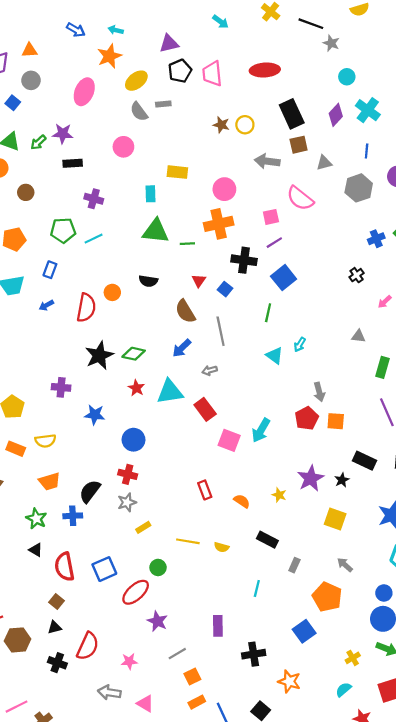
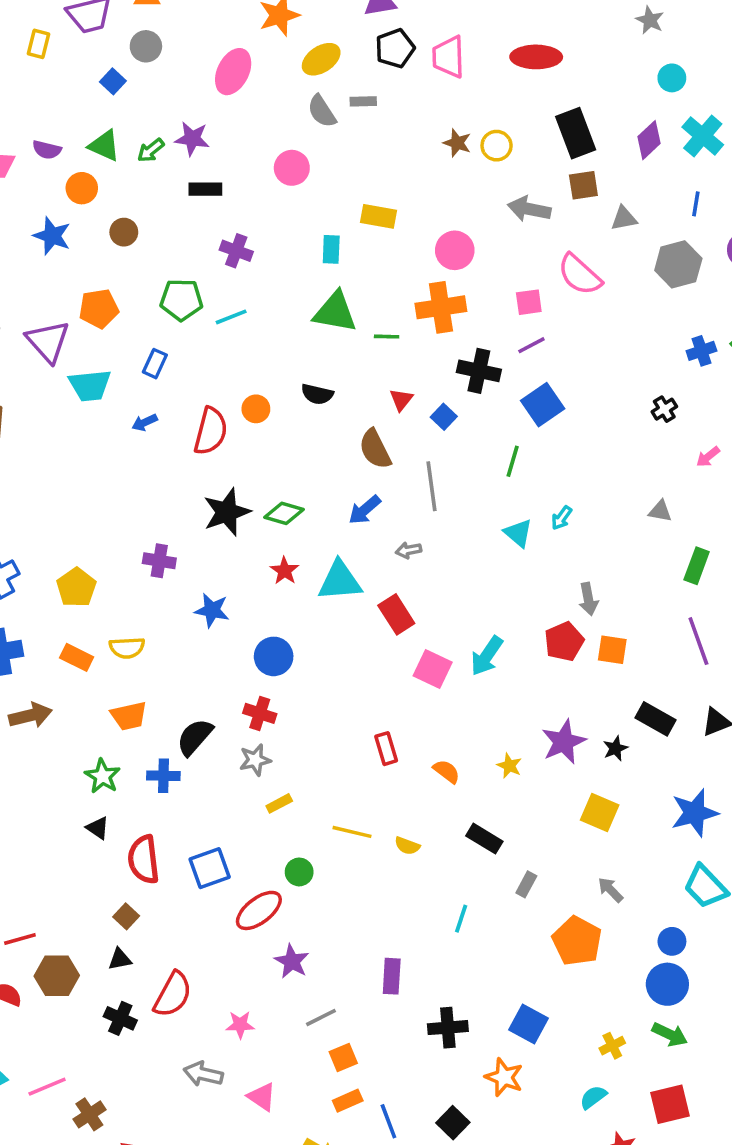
blue square: (304, 631) -> (529, 1024), moved, turned -30

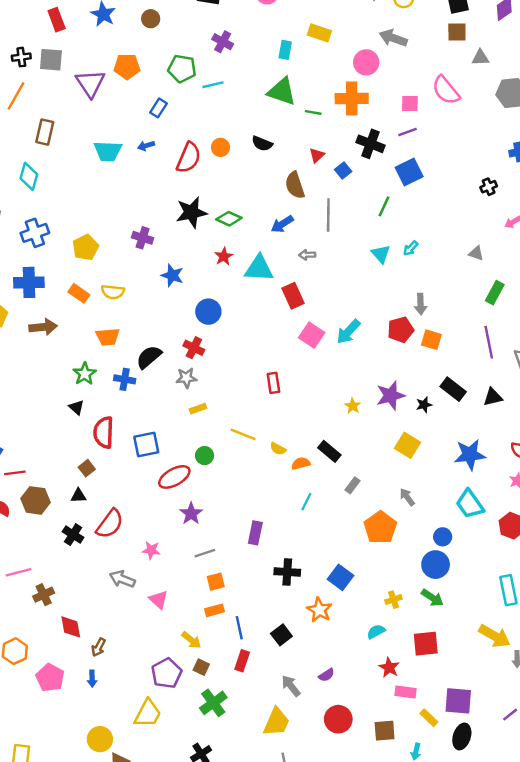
gray arrow: (529, 209) -> (393, 38), moved
cyan trapezoid: (90, 385) -> (108, 151), moved
orange semicircle: (447, 771) -> (301, 463), moved, turned -60

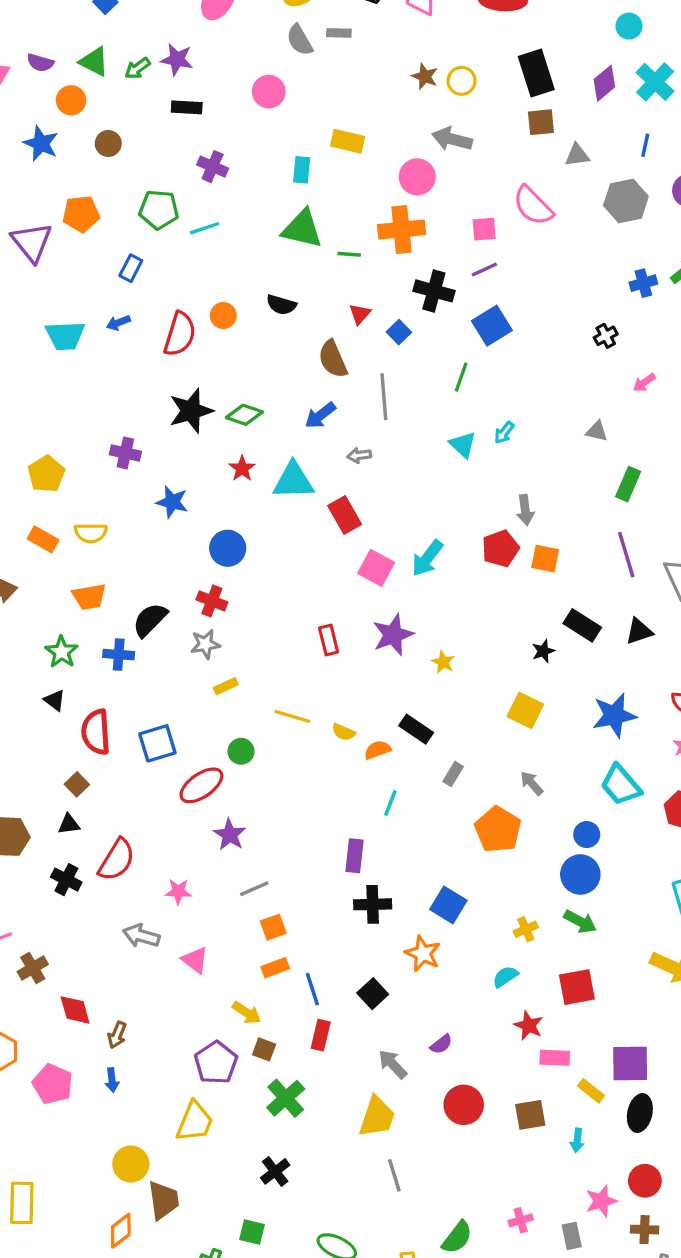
purple star: (391, 395) -> (393, 635), moved
purple rectangle: (255, 533) -> (354, 856), moved

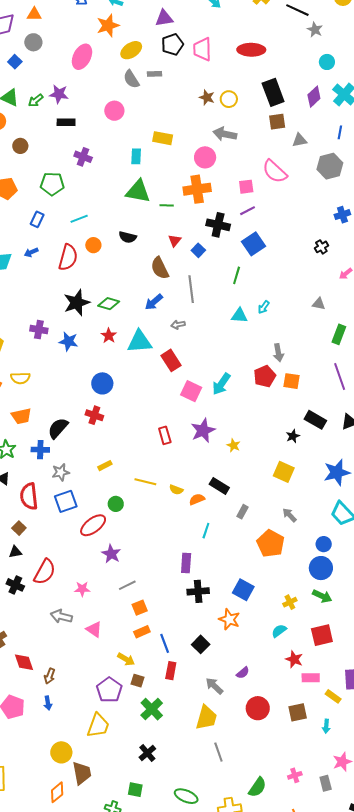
cyan line: (205, 228) -> (79, 219), moved
cyan triangle: (463, 445) -> (239, 316), turned -36
blue star: (172, 502) -> (69, 341), moved
gray star: (205, 644) -> (61, 472), moved

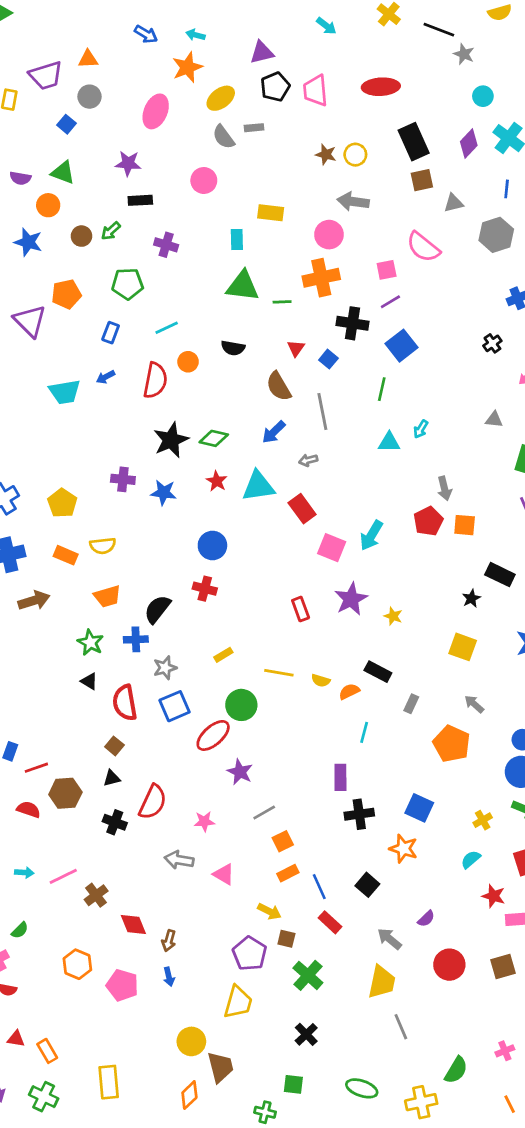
green arrow: (36, 100) -> (111, 231), moved
green circle: (116, 504) -> (241, 705), size x1.5
red rectangle: (171, 671) -> (330, 922), turned -54

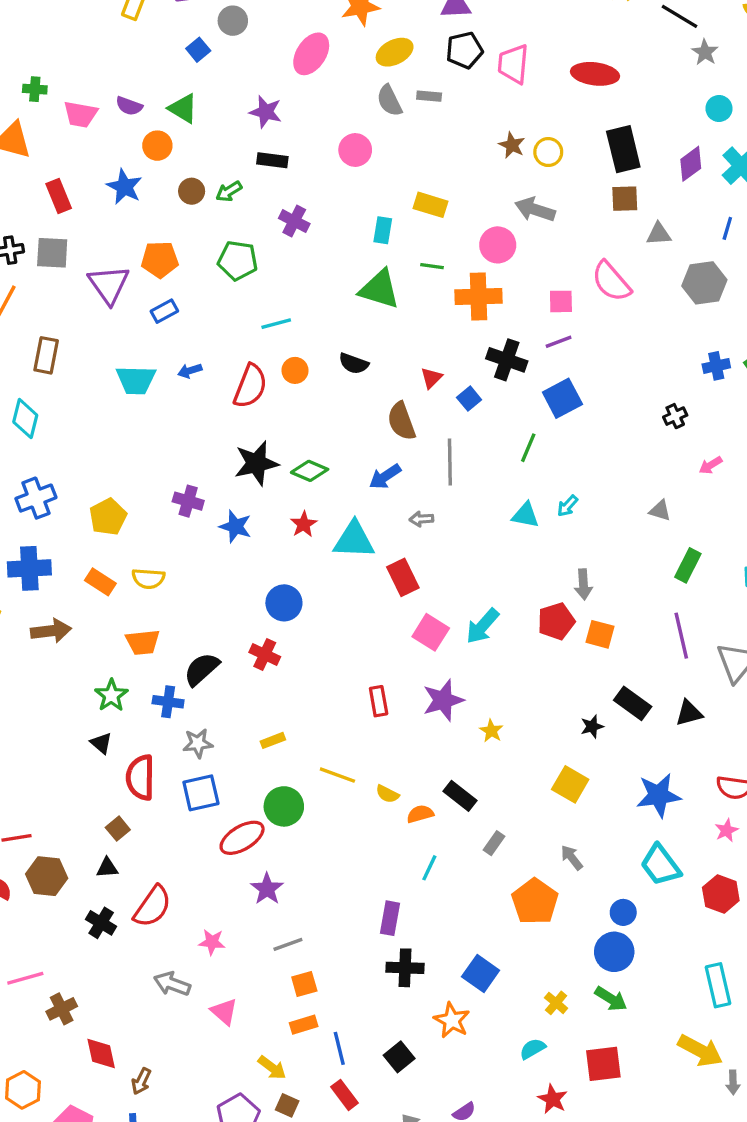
green line: (282, 302) -> (432, 266), moved
blue rectangle: (111, 333) -> (164, 311), moved, turned 30
yellow cross: (483, 820) -> (556, 1003), turned -30

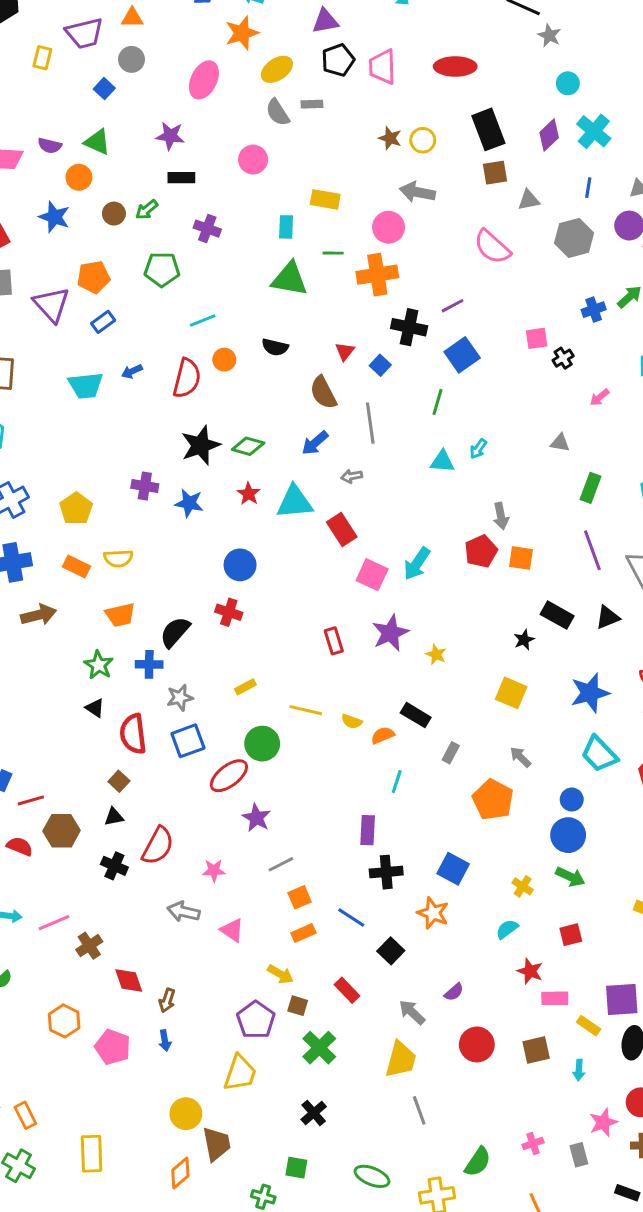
pink square: (561, 301) -> (537, 338), moved
blue line: (339, 1048) -> (351, 917), moved, turned -36
red square: (603, 1064) -> (571, 935), size x0.7

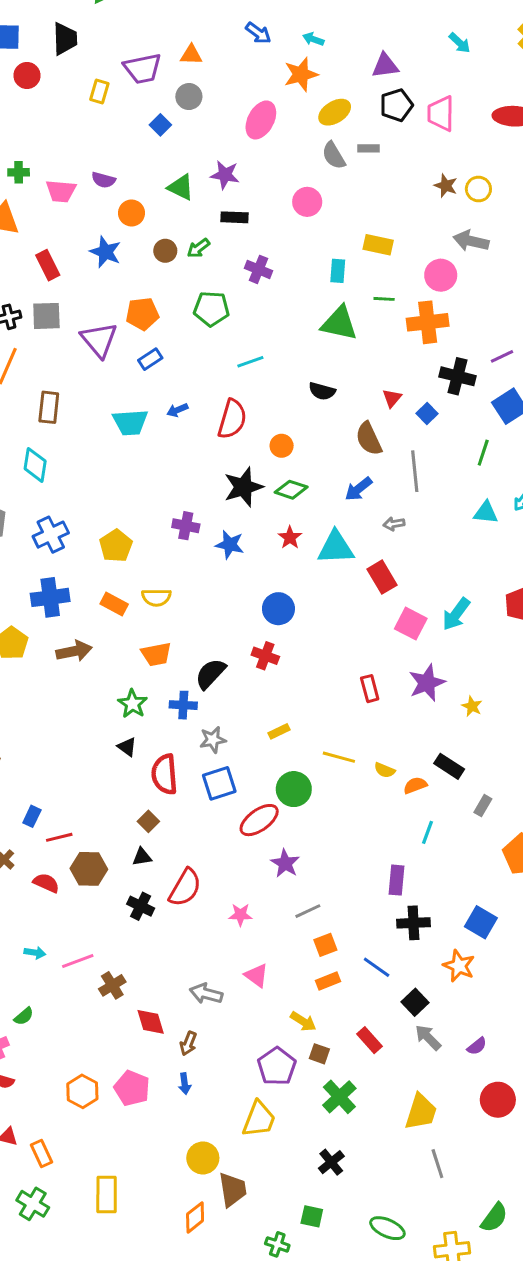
green triangle: (97, 142) -> (181, 187), moved
orange circle: (224, 360) -> (282, 446), moved
gray arrow: (183, 912) -> (206, 994), moved
gray arrow: (412, 1012) -> (428, 1037), moved
orange hexagon: (64, 1021) -> (82, 1091), moved

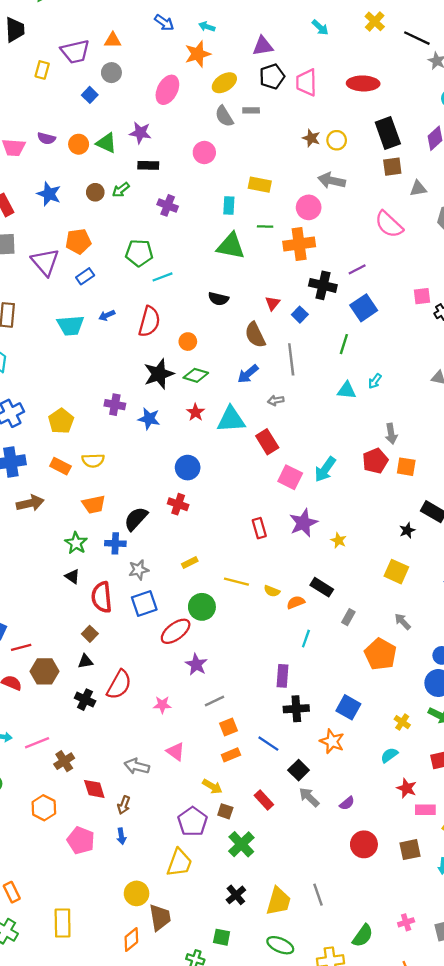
orange circle: (132, 213) -> (79, 144), moved
green pentagon: (211, 309) -> (139, 253), moved
orange hexagon: (82, 1091) -> (44, 808), moved
yellow trapezoid: (421, 1112) -> (278, 901), moved

